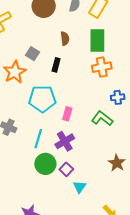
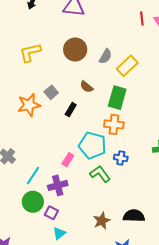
brown semicircle: (65, 38) -> (87, 87), turned 120
cyan pentagon: (42, 99) -> (92, 145), moved
purple square: (66, 169) -> (51, 213), turned -32

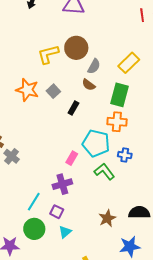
yellow L-shape: (30, 52) -> (48, 54), moved
gray semicircle: (105, 56) -> (94, 66), moved
orange star: (29, 105) -> (27, 90), moved, turned 30
cyan line: (33, 175) -> (34, 202), moved
green circle: (33, 202) -> (34, 229), moved

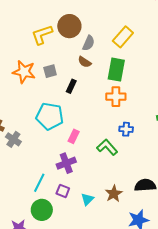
gray square: (53, 91) -> (50, 71), turned 32
cyan pentagon: (96, 143) -> (50, 116), moved
cyan triangle: (65, 232) -> (87, 199), moved

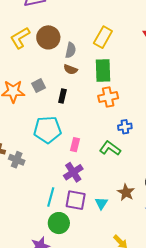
yellow L-shape: (42, 35) -> (20, 38), moved
purple square: (63, 191) -> (76, 200), size x1.5

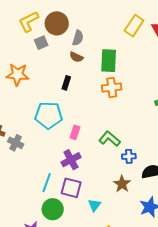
yellow rectangle: (103, 37) -> (134, 26), moved
gray square: (39, 86) -> (41, 43), moved
blue cross: (125, 127) -> (129, 156), moved
cyan triangle: (101, 203) -> (94, 205), moved

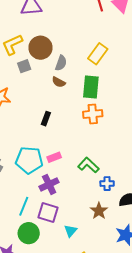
yellow rectangle: (134, 26) -> (98, 54), moved
black rectangle: (66, 83) -> (46, 119), moved
cyan pentagon: (49, 115) -> (29, 160), moved
pink rectangle: (75, 132) -> (54, 157), turned 48

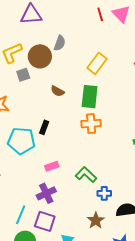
gray semicircle: (61, 63) -> (60, 43), moved
cyan pentagon: (29, 160) -> (21, 141), moved

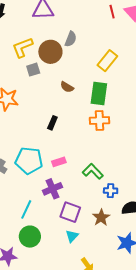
cyan pentagon: (21, 141) -> (29, 160), moved
purple square: (45, 221) -> (70, 212), moved

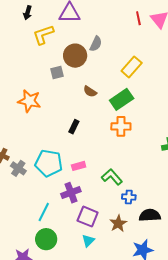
yellow L-shape: (23, 47) -> (43, 35), moved
green rectangle: (99, 93) -> (122, 99), turned 45

